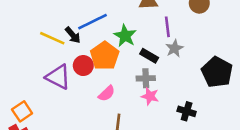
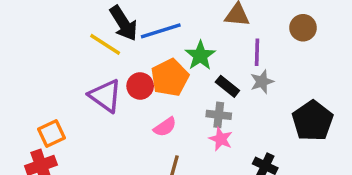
black arrow: (73, 35) -> (124, 23), moved, size x1.5

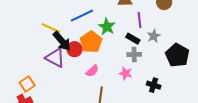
black arrow: (124, 23) -> (62, 41), moved
gray star: (262, 82) -> (154, 36), moved
black rectangle: (227, 86) -> (133, 39), moved
gray cross: (219, 115) -> (134, 55), moved

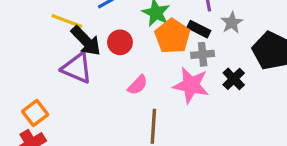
orange pentagon: (91, 42) -> (172, 36), moved
red circle: (75, 49) -> (120, 42), moved
pink star: (126, 73) -> (191, 85), size x1.6
black cross: (154, 85) -> (234, 79), moved, turned 32

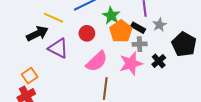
black arrow: (86, 41) -> (37, 34), moved, turned -75
pink semicircle: (138, 85) -> (97, 61), size x1.6
pink star: (191, 85) -> (131, 64), turned -30

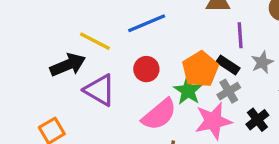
green star: (111, 16) -> (188, 91), moved
gray cross: (140, 44) -> (229, 91), turned -32

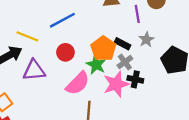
purple line: (240, 35) -> (137, 14), moved
purple triangle: (100, 90) -> (34, 70), turned -30
black cross: (257, 120) -> (135, 79), moved, turned -35

